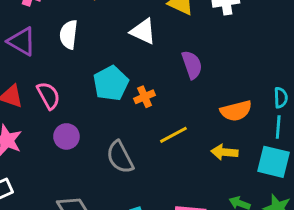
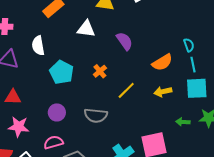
cyan pentagon: (111, 83) -> (62, 72), moved
pink semicircle: (48, 95) -> (53, 142), moved, turned -60
gray semicircle: (120, 157) -> (96, 115), turned -40

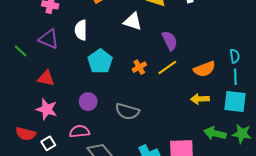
yellow line: (126, 90) -> (167, 68), moved
green arrow: (183, 122) -> (215, 133), size x1.5

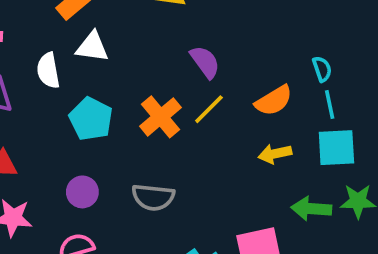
white triangle: (133, 22) -> (92, 47), moved
orange cross: (139, 67) -> (160, 117), size x1.6

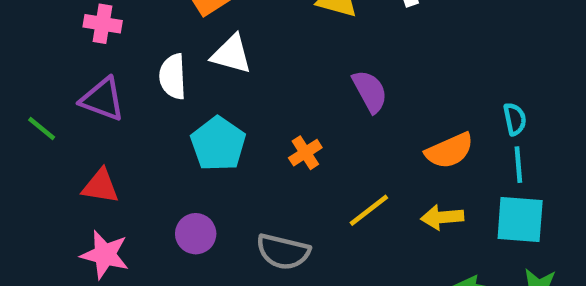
yellow line: (209, 109) -> (369, 210), moved
orange cross: (160, 117) -> (305, 153), size x0.6

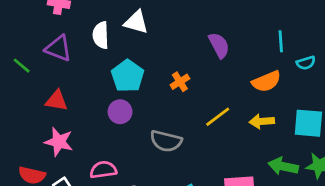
cyan semicircle: (515, 119) -> (306, 63), turned 84
cyan line: (518, 165) -> (281, 41), moved
purple circle: (196, 234) -> (120, 112), moved

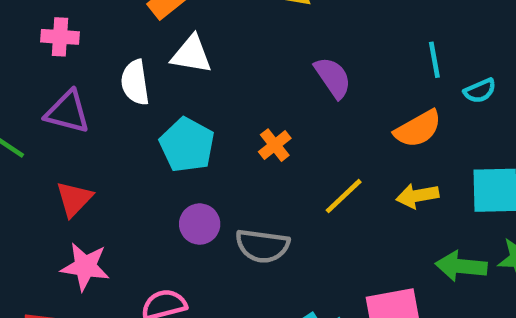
red triangle: (57, 101) -> (74, 199), turned -50
purple circle: (120, 112) -> (200, 224), moved

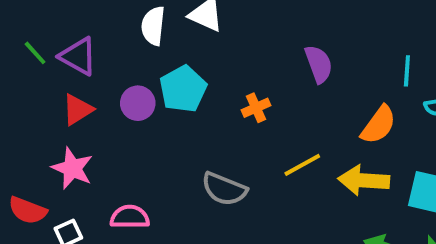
purple triangle: (67, 112) -> (78, 56), moved
orange semicircle: (418, 129) -> (379, 125), turned -39
yellow arrow: (417, 196) -> (364, 180), size x1.4
purple circle: (200, 224) -> (138, 103), moved

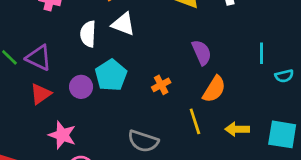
orange semicircle: (379, 125) -> (214, 89), moved
yellow line: (302, 165) -> (195, 121), turned -75
pink star: (72, 168) -> (62, 135), moved
yellow arrow: (364, 180) -> (237, 129), size x0.7

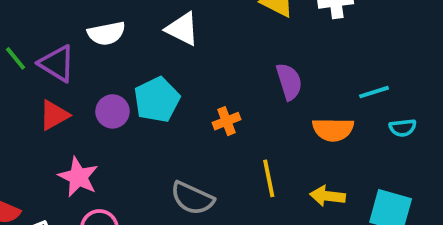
white semicircle: (88, 34) -> (106, 33), moved, turned -110
cyan line: (262, 53) -> (374, 92), turned 66
orange semicircle: (214, 89) -> (333, 129), moved, turned 52

